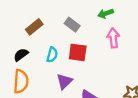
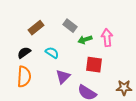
green arrow: (106, 13) -> (85, 40), moved
red square: (78, 52) -> (94, 65), moved
cyan semicircle: (52, 55) -> (52, 53), turned -72

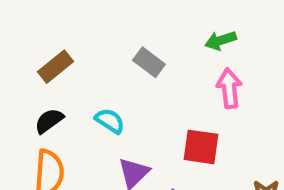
brown rectangle: (36, 28) -> (56, 67), moved
green arrow: (85, 40) -> (221, 41), moved

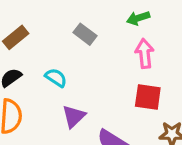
red square: (201, 147) -> (148, 97), moved

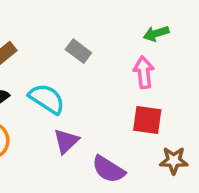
green arrow: (138, 18) -> (156, 34), moved
cyan semicircle: (56, 78) -> (47, 99), size x1.5

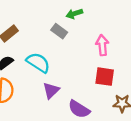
green arrow: (156, 34) -> (74, 14), moved

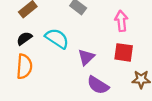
purple triangle: (51, 91) -> (86, 57), moved

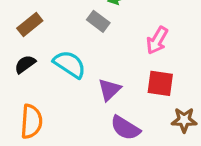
pink arrow: (121, 21) -> (157, 40), turned -144
orange semicircle: (24, 66) -> (31, 122), moved

